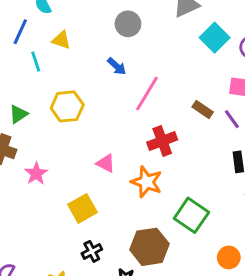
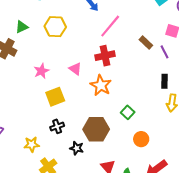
red cross: (162, 141) -> (105, 56), moved
pink star: (36, 174) -> (41, 71), moved
green square: (191, 215) -> (128, 112), size x0.6
orange circle: (229, 257) -> (141, 139), moved

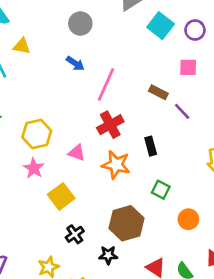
yellow hexagon: (55, 27) -> (37, 134), moved
purple line: (165, 52) -> (182, 111), moved
black rectangle: (164, 81) -> (151, 146), moved

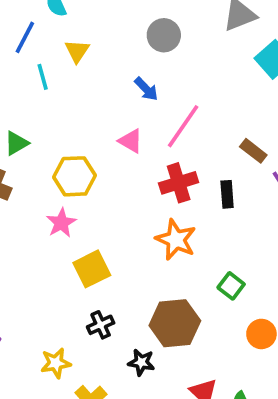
yellow triangle: (22, 46) -> (77, 51), turned 42
black rectangle: (151, 146) -> (227, 194), moved
pink triangle: (77, 153) -> (131, 141), moved

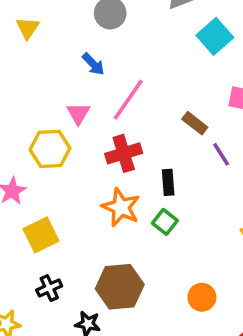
pink triangle: (131, 141) -> (78, 113), turned 30
yellow hexagon: (75, 176) -> (50, 149), moved
black rectangle: (227, 194) -> (168, 182), moved
green square: (231, 286) -> (165, 222), moved

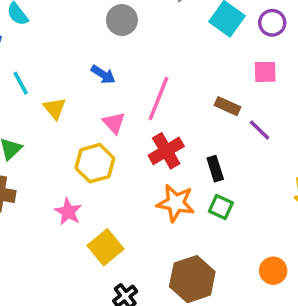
yellow triangle: (28, 28) -> (55, 108), moved
blue arrow: (93, 64) -> (103, 75), moved

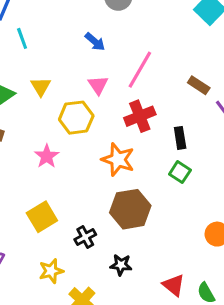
yellow triangle: (55, 108) -> (41, 87), moved
orange star: (176, 203) -> (118, 160), moved
yellow square: (105, 247) -> (42, 217), moved
brown hexagon: (192, 279) -> (130, 209), moved

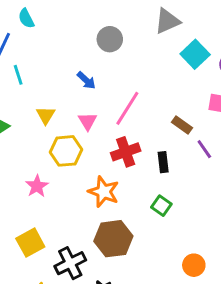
yellow triangle: (41, 87) -> (46, 115), moved
black rectangle: (180, 138) -> (163, 162), moved
black cross: (85, 237) -> (70, 263), size x1.5

